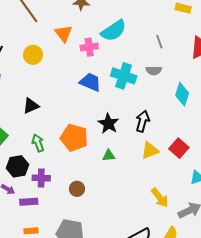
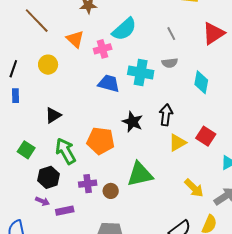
green arrow: (38, 143) -> (66, 151), size x1.5
green triangle: (109, 156) -> (140, 174), moved, size x2.0
purple cross: (41, 178) -> (88, 184), moved

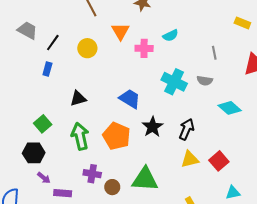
cyan semicircle: (124, 29) -> (171, 35), size x0.6
cyan diamond: (201, 82) -> (230, 108), turned -75
blue trapezoid: (109, 83) -> (130, 99), moved
black hexagon: (49, 177) -> (34, 153), moved

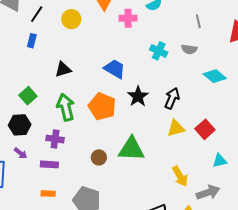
cyan cross: (174, 82) -> (159, 51), size x0.7
purple cross: (92, 174) -> (55, 139), moved
purple arrow: (44, 178) -> (21, 153), moved

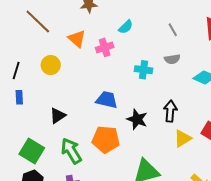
green square: (28, 96) -> (32, 151), size x1.4

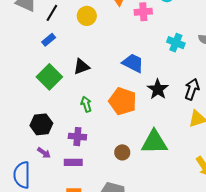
blue rectangle: (19, 97) -> (49, 40), turned 40
green square: (32, 151) -> (49, 77), moved
green arrow: (71, 151) -> (86, 104), size x0.6

